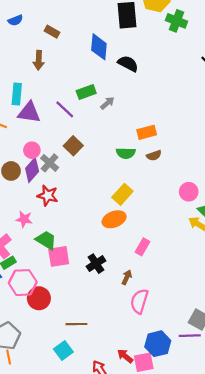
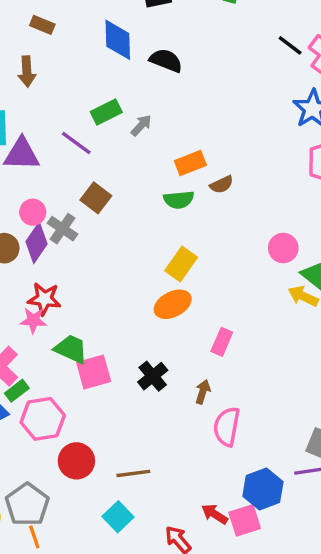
orange rectangle: (147, 132) -> (190, 163), moved
brown semicircle: (154, 155) -> (222, 185), moved
red star: (48, 195) -> (44, 299), moved
red circle: (39, 298) -> (76, 461), moved

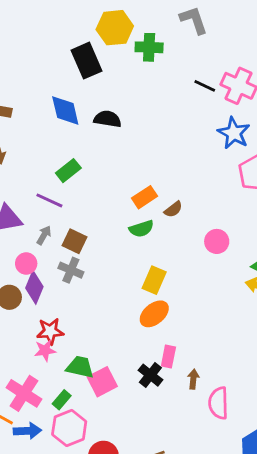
gray arrow: (141, 125) -> (44, 235), moved
gray cross: (63, 229) -> (71, 270), moved
pink circle: (283, 248) -> (217, 241), moved
pink rectangle: (222, 342) -> (168, 357), moved
green rectangle: (17, 391) -> (62, 400), moved

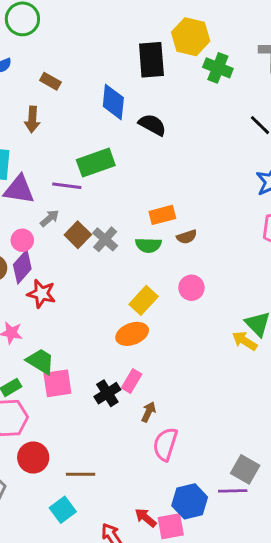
green rectangle: (68, 171) -> (96, 163), size x1.4
purple line: (49, 200) -> (67, 186), turned -36
pink circle: (217, 241) -> (191, 288), moved
gray cross: (71, 270) -> (105, 239), moved
red star: (50, 331) -> (41, 294), moved

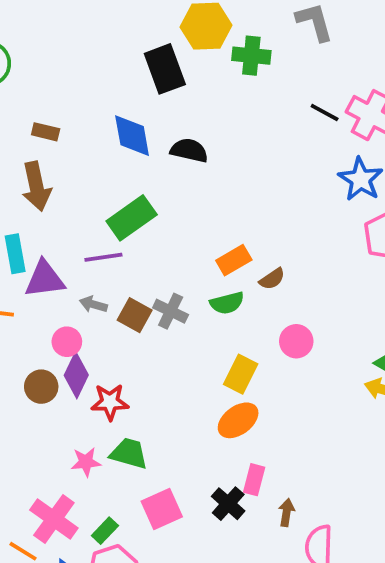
brown arrow: (32, 119) -> (36, 186), size x1.4
gray arrow: (50, 218) -> (93, 304), turned -108
green trapezoid: (40, 361) -> (129, 453), moved

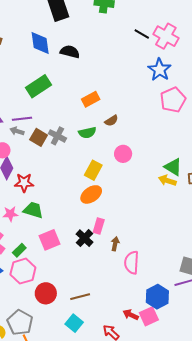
purple line: (103, 257) -> (22, 119), moved
orange rectangle: (234, 260) -> (91, 99), moved

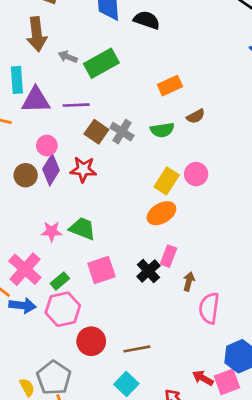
gray arrow: (17, 131) -> (68, 57), moved
pink circle: (123, 154) -> (196, 174), moved
red star: (24, 183) -> (83, 169), moved

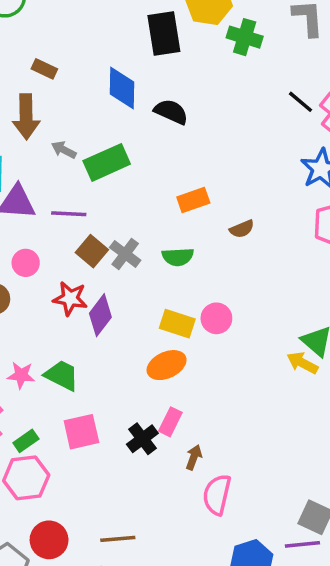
brown semicircle: (196, 116) -> (242, 229), moved
purple diamond: (51, 170) -> (100, 315), moved
yellow rectangle: (167, 181) -> (177, 324), turned 70
red circle: (91, 341) -> (49, 540), moved

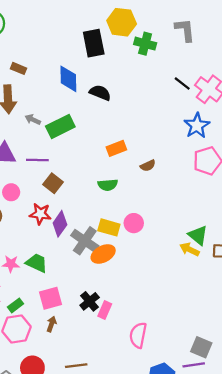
gray cross: (125, 254) -> (85, 241), moved, size x1.4
pink rectangle: (170, 422) -> (105, 310), moved
brown arrow: (194, 457) -> (51, 324), moved

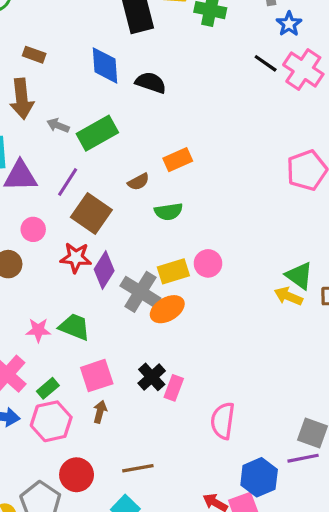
blue star: (197, 126) -> (289, 24), moved, size x0.7
purple line: (37, 160) -> (68, 182), turned -55
brown semicircle: (148, 166) -> (138, 182), moved
brown square: (53, 183) -> (91, 213), size x1.4
yellow rectangle: (109, 227) -> (173, 271), turned -30

